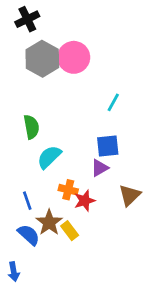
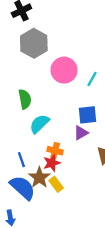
pink circle: (74, 57) -> (64, 70), moved
red star: (85, 201) -> (52, 163), moved
blue semicircle: (29, 235) -> (23, 188), size x1.4

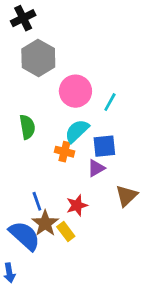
cyan semicircle: (39, 124) -> (77, 131), moved
orange cross: (55, 151) -> (64, 152), moved
blue line: (21, 160) -> (37, 201), moved
red star: (52, 163) -> (77, 205), moved

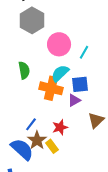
orange cross: (64, 152) -> (51, 88), size x1.6
blue line: (37, 201) -> (31, 124), turned 56

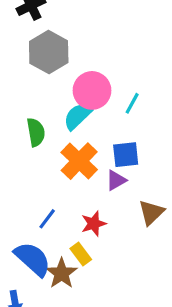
cyan semicircle: (60, 73) -> (78, 116), moved
orange cross: (51, 88) -> (79, 161), turned 30
brown star: (37, 140) -> (62, 273), moved

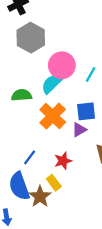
green semicircle: (36, 132) -> (22, 95), turned -84
blue semicircle: (33, 259) -> (19, 186), turned -152

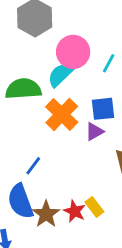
green semicircle: (22, 95) -> (23, 89), size x1.4
red star: (63, 161) -> (75, 211), moved, turned -30
yellow rectangle: (54, 183) -> (94, 207), moved

